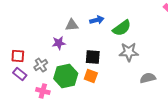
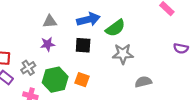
blue arrow: (97, 20) -> (88, 19), size x1.5
gray triangle: (72, 25) -> (50, 22), moved
black square: (93, 57) -> (83, 45), moved

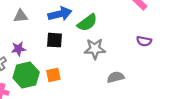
purple star: (48, 44) -> (18, 49), moved
purple semicircle: (181, 48) -> (144, 41), moved
orange square: (82, 80) -> (53, 75), turned -32

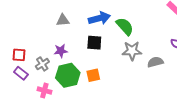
green semicircle: (87, 23) -> (125, 26), turned -96
gray semicircle: (116, 77) -> (155, 62), moved

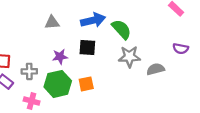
purple star: (61, 51) -> (60, 57), moved
gray cross: (42, 64) -> (29, 71), turned 32

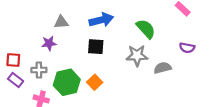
green semicircle: (121, 29) -> (146, 29), moved
purple star: (60, 57) -> (49, 43), moved
orange square: (86, 84) -> (95, 82), turned -32

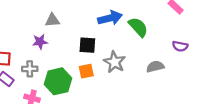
blue arrow: (101, 20) -> (110, 18), moved
gray star: (137, 56) -> (115, 62), moved, turned 30
orange square: (95, 82) -> (86, 71), moved, turned 32

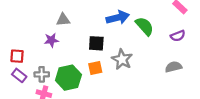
purple semicircle: (180, 46) -> (178, 36), moved, turned -32
gray semicircle: (155, 67) -> (173, 67), moved
gray cross: (30, 69) -> (42, 74), moved

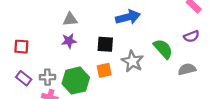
green semicircle: (145, 26) -> (163, 49), moved
purple star: (51, 40) -> (69, 41), moved
red square: (17, 56) -> (21, 47), moved

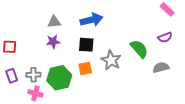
blue arrow: (128, 17) -> (91, 20), moved
purple rectangle: (24, 78) -> (12, 76), turned 32

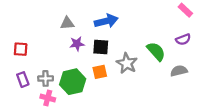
purple star: (53, 42) -> (77, 44), moved

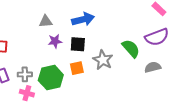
purple semicircle: (183, 39) -> (157, 37), size x1.6

